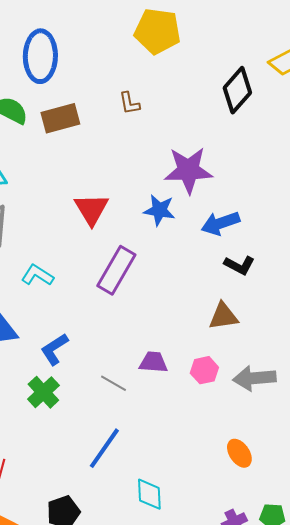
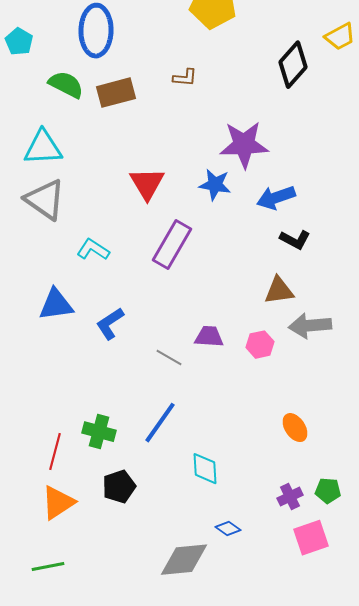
brown L-shape: (129, 103) -> (185, 78), turned -75
gray arrow: (254, 378) -> (310, 326), moved
green cross: (43, 392) -> (99, 432), moved, turned -32

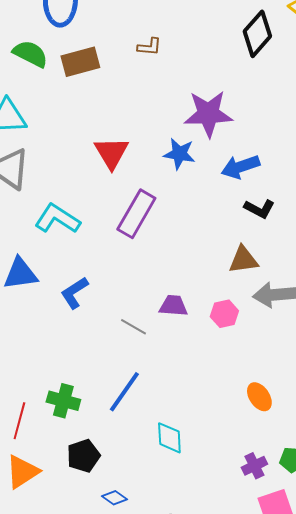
cyan L-shape: (93, 250) -> (57, 219), size x1.4
blue diamond: (228, 529) -> (114, 498), moved

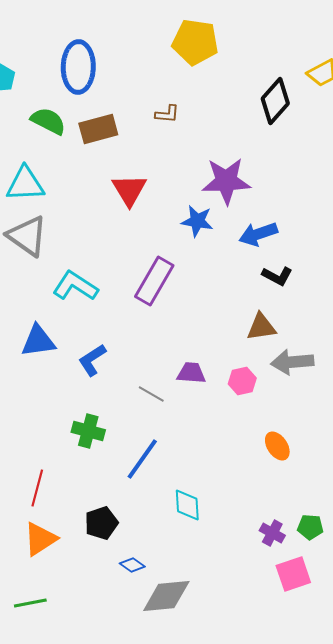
red triangle: (111, 153) -> (129, 190), moved
orange ellipse: (259, 397) -> (277, 446), moved
green cross: (63, 401) -> (88, 431), moved
purple cross: (254, 466) -> (272, 533), turned -35

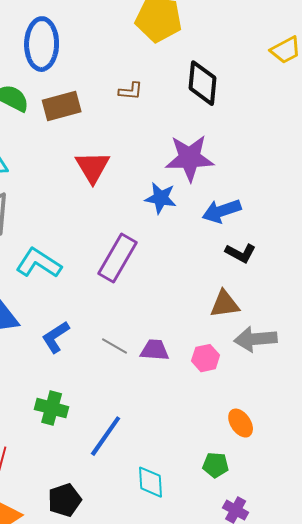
black diamond: (275, 101) -> (203, 83), moved, turned -36
gray line: (151, 394) -> (115, 346), moved
green pentagon: (310, 527) -> (216, 465), moved

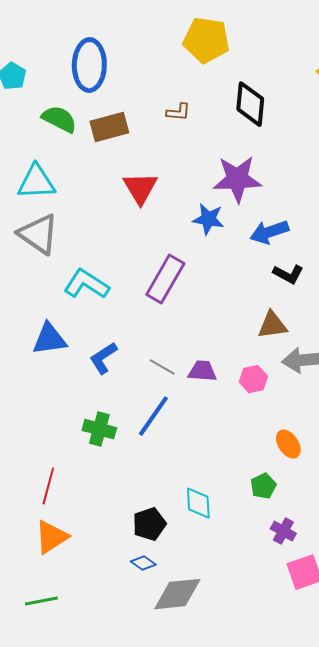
blue line: (106, 436) -> (153, 416), moved
green pentagon: (216, 465) -> (263, 486), turned -30
black pentagon: (65, 500) -> (149, 524), moved

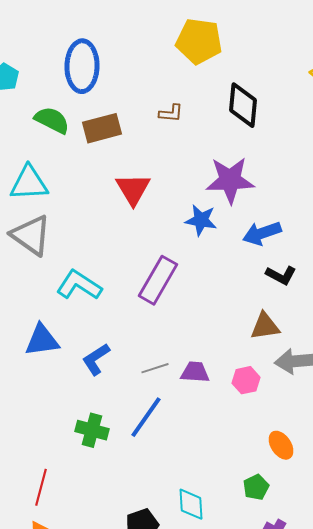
gray line: (162, 367) -> (155, 368), turned -48

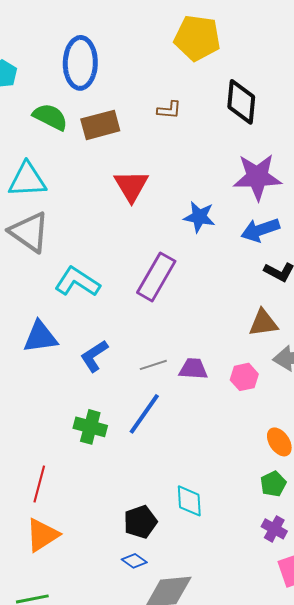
purple star: (230, 180) -> (257, 177), moved
green pentagon: (256, 487) -> (273, 484), moved

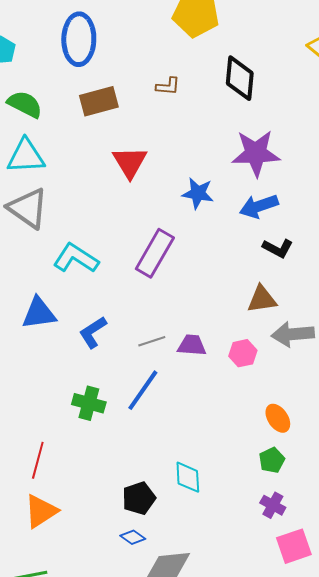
green semicircle: (50, 117) -> (25, 104), moved

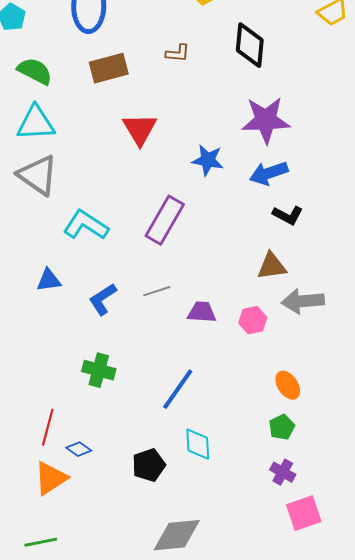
blue triangle: (39, 313) -> (49, 280), size x0.7
gray line: (152, 341) -> (157, 291), moved
blue line: (143, 390) -> (178, 389), moved
blue diamond: (133, 537) -> (79, 449), moved

